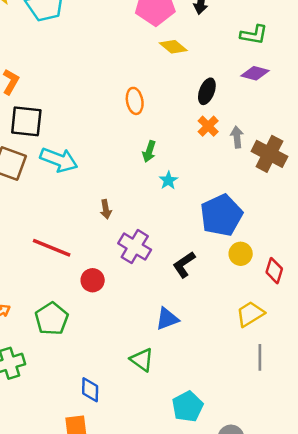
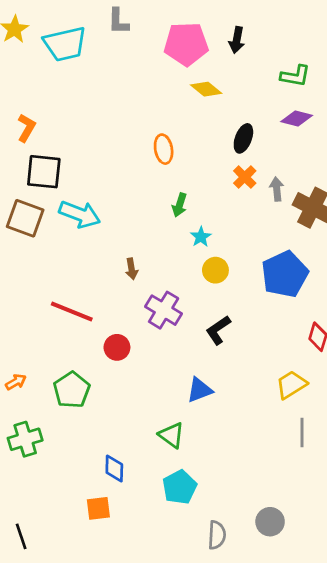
blue pentagon: (221, 215) -> (285, 274), moved
yellow circle: (241, 254) -> (215, 270), moved
cyan pentagon: (188, 407) -> (180, 487), moved

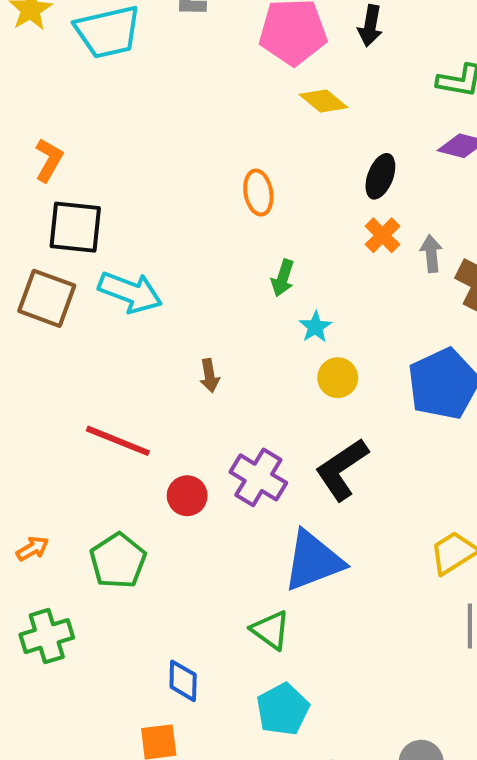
purple cross: (164, 310) -> (258, 477), moved
black L-shape: (218, 330) -> (342, 469), size x1.4
blue triangle: (199, 390) -> (313, 561), size x1.6

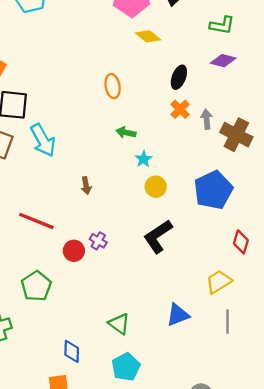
green arrow: (283, 278) -> (126, 132), turned 84
cyan arrow: (130, 292) -> (43, 140), turned 40
purple cross: (258, 477) -> (98, 241), moved, size x0.6
blue triangle: (313, 561) -> (178, 315), moved, size x0.7

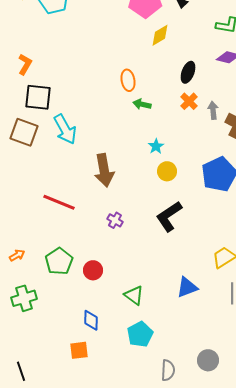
yellow diamond: (148, 36) -> (160, 35), turned -70
green arrow: (126, 132) -> (142, 104), moved
brown arrow: (86, 186) -> (104, 170), size x2.0
red circle: (74, 251) -> (93, 270), moved

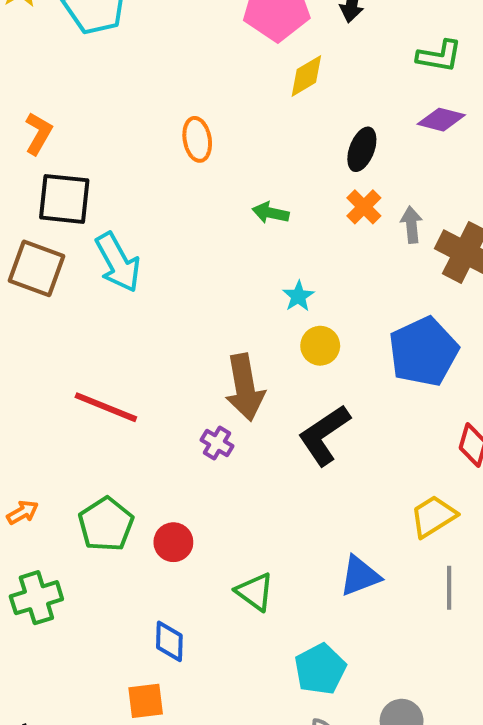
orange ellipse: (128, 80) -> (197, 139), moved
brown arrow: (104, 170) -> (245, 387), moved
cyan pentagon: (140, 334) -> (320, 669), moved

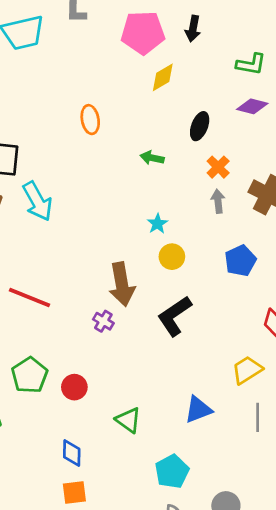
orange cross: (364, 207) -> (218, 167), moved
green arrow: (271, 213) -> (152, 158), moved
gray arrow: (411, 225) -> (218, 201), moved
blue pentagon: (423, 352) -> (240, 261), size x0.7
orange square: (146, 701) -> (74, 493), moved

